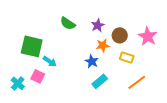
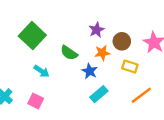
green semicircle: (68, 23) -> (69, 53), moved
green square: (32, 46) -> (32, 36), moved, turned 30
pink square: (38, 76) -> (36, 101), moved

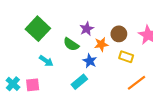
purple star: (97, 30) -> (87, 29), moved
cyan rectangle: (99, 94) -> (79, 82), moved
pink square: (36, 101) -> (33, 85), moved, turned -32

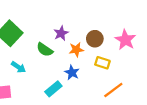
blue star: (90, 61) -> (72, 73), moved

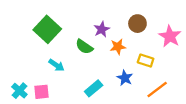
brown circle: (95, 39) -> (137, 24), moved
blue star: (72, 73) -> (125, 78), moved

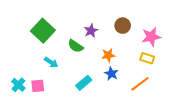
pink star: (170, 36) -> (151, 37), turned 30
orange star: (118, 47) -> (108, 55), moved
yellow rectangle: (146, 61) -> (147, 58), moved

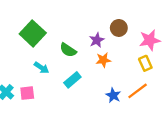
purple star: (91, 31) -> (97, 40), moved
yellow rectangle: (147, 58) -> (145, 63), turned 48
blue star: (111, 74) -> (113, 95), moved
cyan rectangle: (84, 83) -> (72, 80), moved

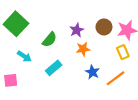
brown circle: (119, 28) -> (104, 27), moved
green semicircle: (68, 50) -> (49, 40), turned -84
blue star: (113, 95) -> (92, 72), moved

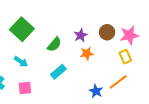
cyan arrow: (24, 56) -> (21, 62), moved
blue star: (92, 72) -> (96, 91), moved
pink square: (11, 80) -> (25, 88), moved

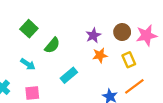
green square: (22, 29) -> (29, 29), size x0.7
green semicircle: (54, 44) -> (52, 45), moved
yellow rectangle: (125, 57) -> (129, 60), moved

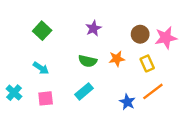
purple star: (93, 35) -> (93, 28), moved
green semicircle: (52, 45) -> (88, 61), moved, turned 63
cyan rectangle: (69, 75) -> (84, 91), moved

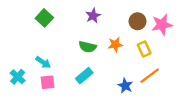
cyan arrow: (41, 68) -> (43, 62), moved

